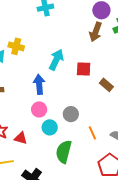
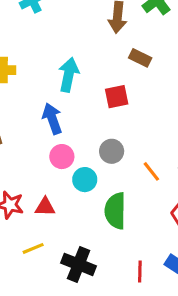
red square: (84, 69) -> (117, 97), moved
brown rectangle: (106, 85) -> (140, 58), moved

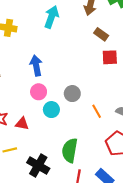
cyan arrow: (69, 75) -> (51, 17), moved
red square: (117, 97) -> (110, 57), moved
green semicircle: (115, 211) -> (70, 150), moved

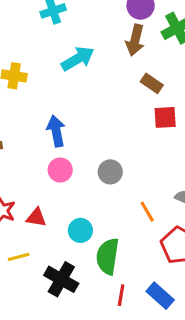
cyan arrow: (51, 17) -> (78, 59), turned 40
cyan circle: (51, 110) -> (80, 230), moved
orange line: (97, 111) -> (147, 212), moved

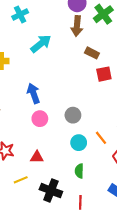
red triangle: (36, 217) -> (37, 157), moved
cyan circle: (80, 230) -> (79, 143), moved
green semicircle: (108, 256) -> (79, 171), size x0.6
red line: (121, 295) -> (80, 202), moved

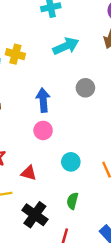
gray circle: (73, 115) -> (85, 88), moved
cyan circle: (79, 143) -> (71, 162), moved

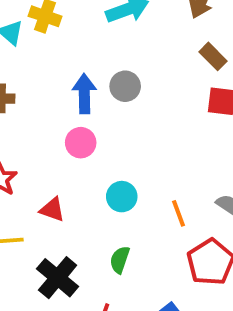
gray circle: (85, 88) -> (125, 86), moved

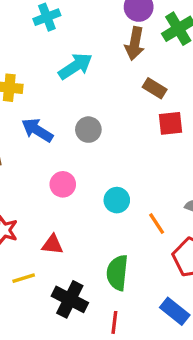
blue arrow: (84, 94) -> (37, 130), moved, turned -44
cyan circle: (122, 197) -> (117, 200), moved
green semicircle: (120, 260) -> (117, 273), size x1.5

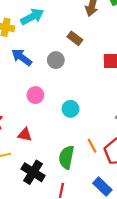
cyan arrow: (75, 66) -> (32, 17), moved
brown rectangle: (155, 88) -> (75, 38), moved
orange line: (157, 224) -> (92, 146), moved

